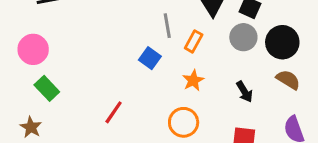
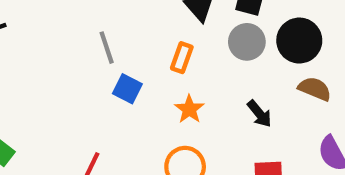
gray line: (167, 26) -> (107, 48), moved

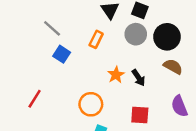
gray line: (107, 48) -> (52, 28), turned -36
orange star: (189, 109) -> (116, 75), moved

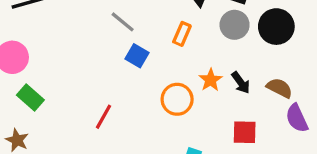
brown semicircle: (173, 67) -> (279, 88), moved
orange circle: (91, 104) -> (177, 99), moved

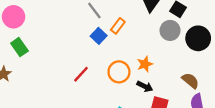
orange rectangle: (182, 34) -> (118, 26), moved
black arrow: (241, 83) -> (145, 86), moved, turned -42
red line: (103, 117) -> (81, 74), moved

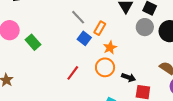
green rectangle: (19, 47) -> (33, 42), moved
orange star: (145, 64) -> (110, 48), moved

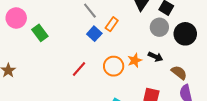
orange star: (110, 48) -> (135, 60), moved
black arrow: (129, 77) -> (156, 57), moved

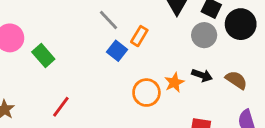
black circle: (185, 34) -> (241, 24), moved
red line: (79, 69) -> (61, 107), moved
brown semicircle: (179, 73) -> (236, 80), moved

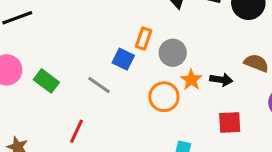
gray line: (109, 20) -> (99, 85), moved
gray circle: (204, 35) -> (173, 53), moved
black arrow: (202, 75) -> (221, 80), moved

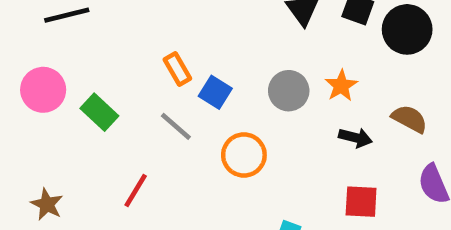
orange rectangle: (144, 38) -> (177, 69), moved, turned -55
orange star: (191, 80) -> (341, 86), moved
orange circle: (164, 97) -> (244, 155), moved

